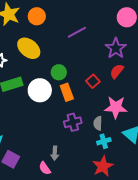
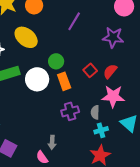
purple line: (77, 32) -> (74, 21), turned -30
purple star: (116, 48) -> (113, 37), turned -30
red semicircle: (117, 71) -> (110, 71), moved

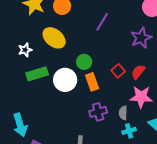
purple star: (113, 37) -> (141, 38), turned -30

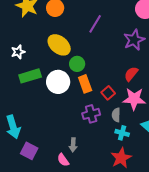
yellow ellipse: (54, 38) -> (59, 45), moved
red square: (118, 71) -> (108, 93), moved
cyan cross: (129, 131) -> (122, 133), turned 32

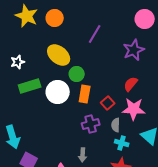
orange rectangle: (85, 84) -> (85, 94), turned 30
gray arrow: (73, 145) -> (83, 155), moved

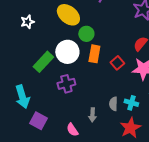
green rectangle: (30, 86) -> (43, 62), moved, turned -30
purple cross: (91, 124) -> (66, 84), moved
gray semicircle: (116, 125) -> (113, 104), moved

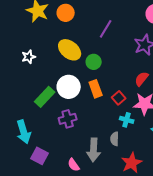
green circle: (86, 34) -> (94, 62), moved
orange rectangle: (94, 54) -> (96, 89), turned -30
cyan cross: (131, 103) -> (127, 120), moved
gray arrow: (92, 115) -> (94, 150), size x1.6

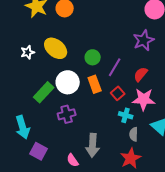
purple line: (106, 29) -> (115, 67), moved
yellow ellipse: (70, 50) -> (56, 48), moved
gray semicircle: (115, 139) -> (134, 134), moved

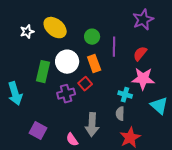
purple line: (115, 67) -> (114, 47), turned -30
green rectangle: (44, 92) -> (43, 72), turned -30
red square: (118, 93) -> (85, 84), moved
cyan arrow: (23, 127) -> (15, 94), moved
gray semicircle: (134, 134) -> (120, 114), moved

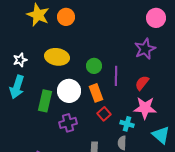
yellow ellipse: (55, 28) -> (57, 57), turned -30
white star: (27, 32) -> (20, 60), moved
red square: (85, 84) -> (104, 114), moved
cyan arrow: (15, 94) -> (17, 87), moved, turned 35

